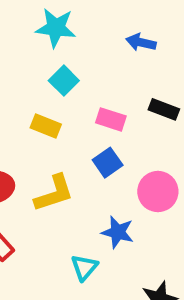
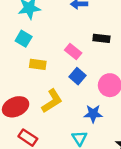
cyan square: (64, 81) -> (24, 39), moved
pink rectangle: (111, 119) -> (73, 52), turned 35

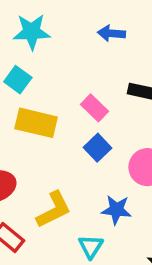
yellow rectangle: (38, 64) -> (36, 123), size x1.5
yellow L-shape: (52, 101) -> (54, 210), moved

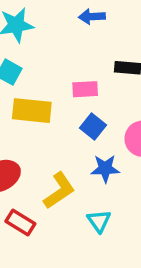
pink rectangle: (95, 108) -> (85, 89), turned -40
blue star: (116, 210) -> (105, 169), moved

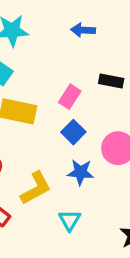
pink rectangle: (85, 89) -> (70, 97), turned -60

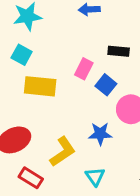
blue square: (73, 132) -> (106, 85), moved

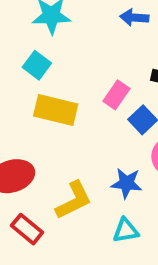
cyan triangle: (95, 177) -> (126, 231), moved, turned 48

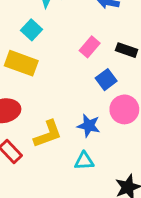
pink rectangle: (116, 95) -> (90, 47), moved
yellow rectangle: (56, 110) -> (21, 63), moved

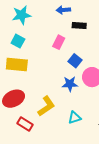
black rectangle: (127, 50) -> (79, 26), moved
blue star: (89, 126) -> (70, 84), moved

